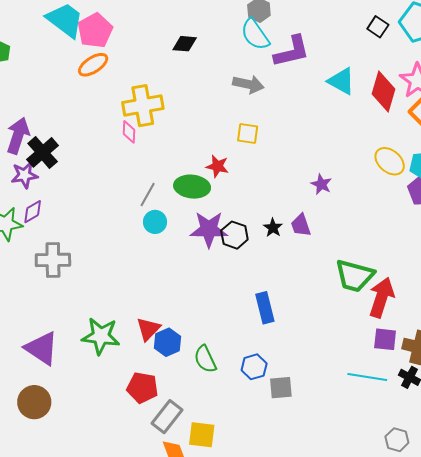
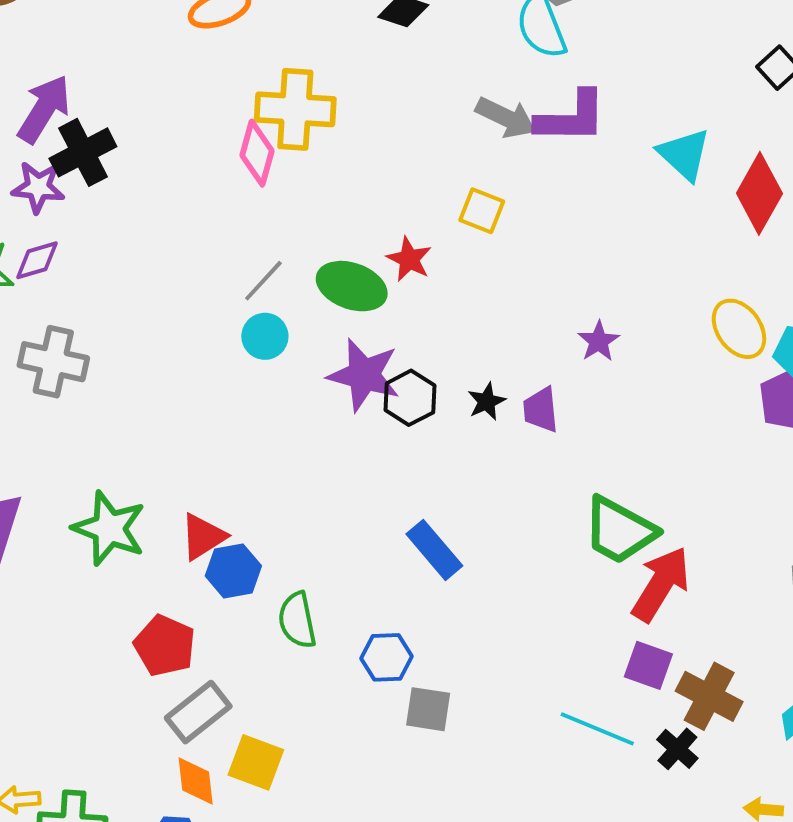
purple L-shape: (292, 51) -> (571, 117), moved
pink diamond: (129, 132) -> (257, 153), size x1.4
blue rectangle: (265, 308) -> (434, 550), turned -40

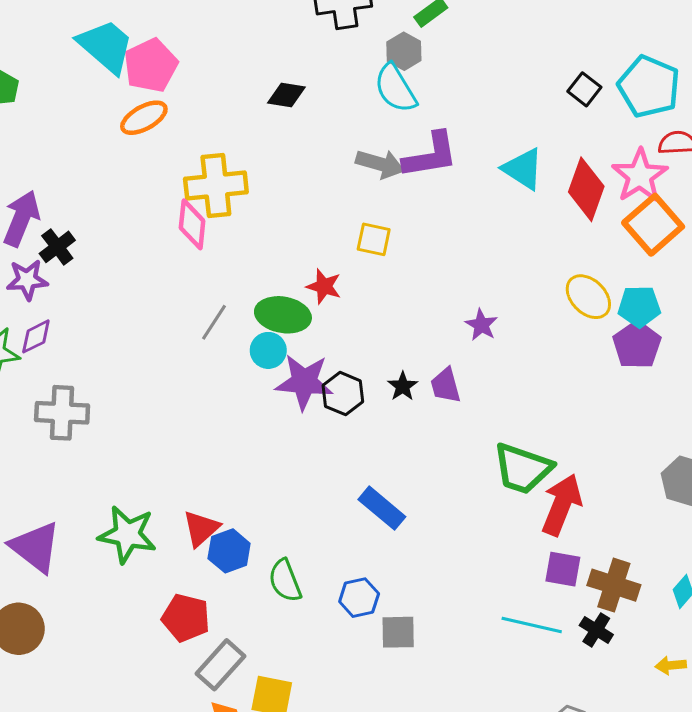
black cross: (83, 152) -> (57, 247), size x0.7
cyan circle: (265, 336) -> (268, 350), moved

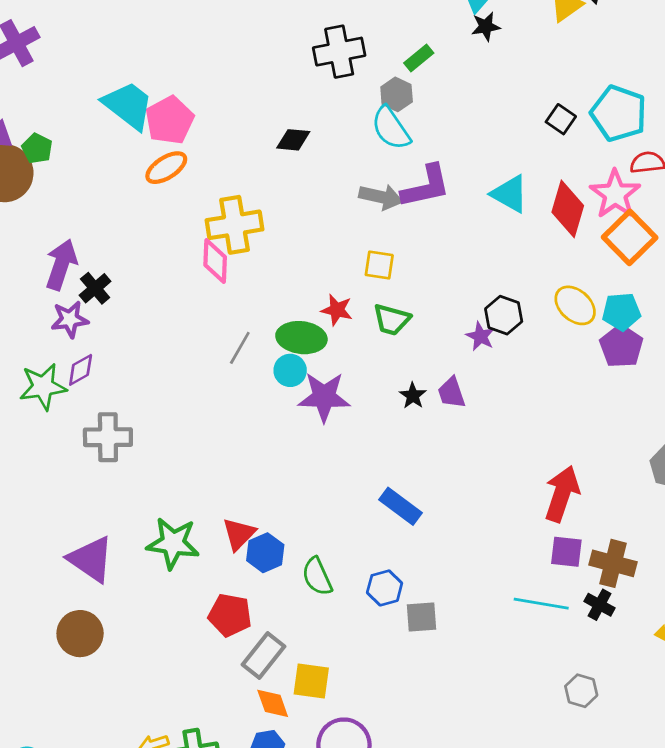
black hexagon: (343, 394) -> (504, 315), moved
green trapezoid: (523, 468) -> (392, 320), moved, size x0.7

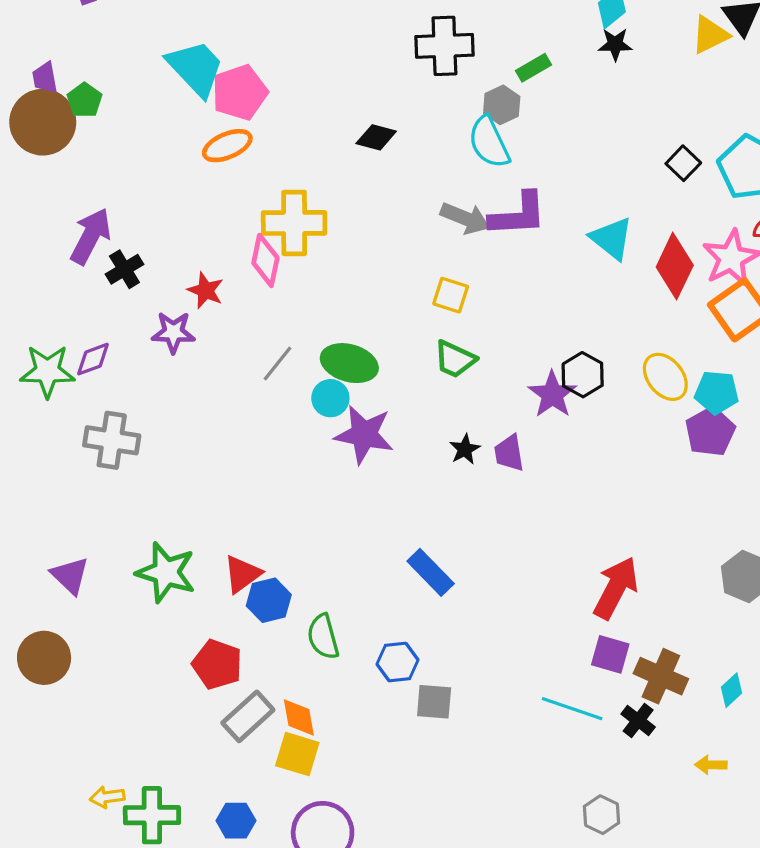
red star: (337, 310) -> (206, 290), moved
purple star: (70, 319) -> (173, 332), moved
purple star: (480, 336) -> (552, 394), size x1.4
purple triangle: (91, 559) -> (70, 576), size x0.7
orange diamond: (273, 703) -> (299, 717), moved

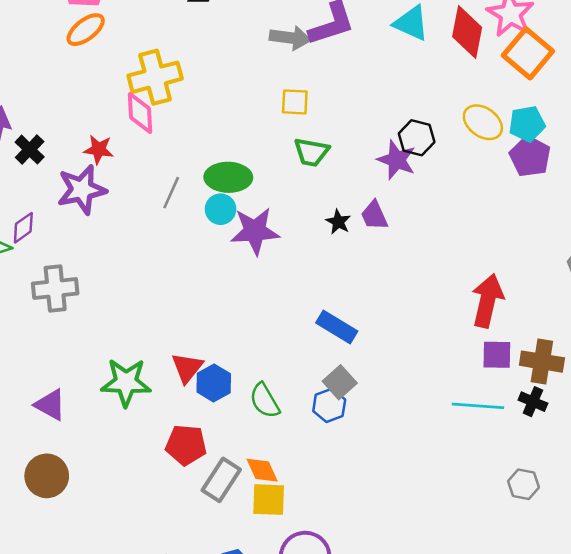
purple star: (173, 332) -> (82, 190), size x1.4
gray square: (434, 702) -> (340, 382), moved, turned -32

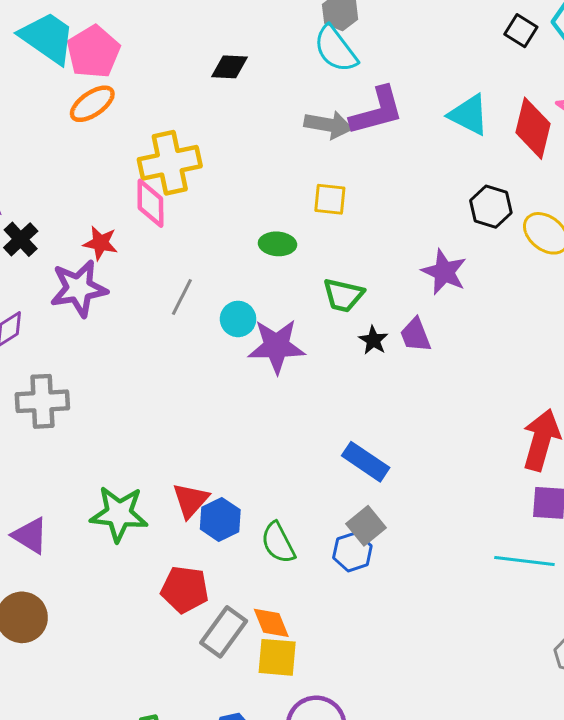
black hexagon: (417, 138) -> (491, 207), moved
green trapezoid: (312, 152) -> (343, 295), moved
green ellipse: (228, 177) -> (277, 244), moved, size x0.7

